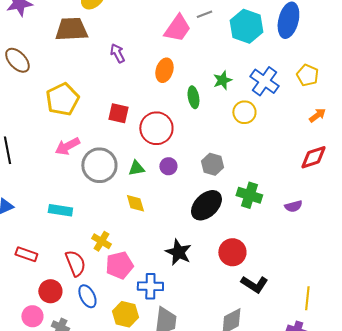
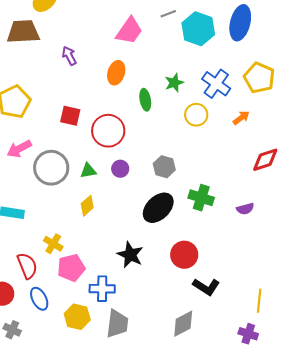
gray line: (204, 14) -> (168, 14), moved
yellow pentagon: (307, 75) -> (259, 78), size x1.4
orange arrow: (317, 115) -> (241, 118), moved
yellow diamond: (135, 203) -> (87, 206), turned 65

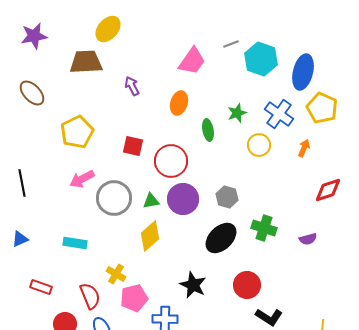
blue ellipse: (240, 23) -> (303, 72), moved
orange arrow: (241, 118) -> (304, 148), turned -30
purple circle: (120, 169) -> (183, 199), size x1.8
yellow diamond: (87, 206) -> (150, 236), size x1.4

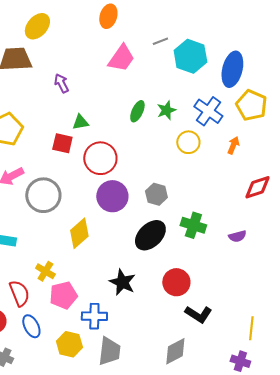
orange ellipse: (179, 103) -> (108, 16), moved
green ellipse: (208, 130) -> (137, 111), moved, turned 35
green triangle: (151, 201) -> (80, 122), moved

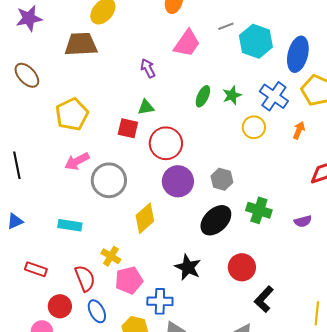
purple arrow: (61, 83) -> (148, 68), moved
black L-shape: (198, 314) -> (264, 299), turned 100

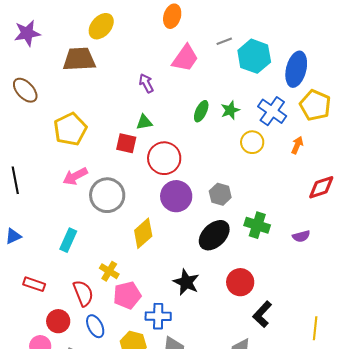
cyan rectangle: (70, 225) -> (68, 240), turned -75

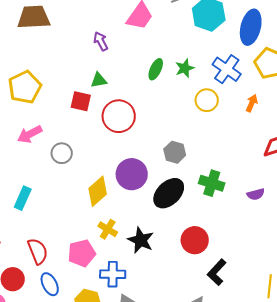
gray circle: (107, 195) -> (62, 153), size x0.6
purple circle: (176, 196) -> (132, 174), moved
yellow cross: (109, 271) -> (108, 229), moved

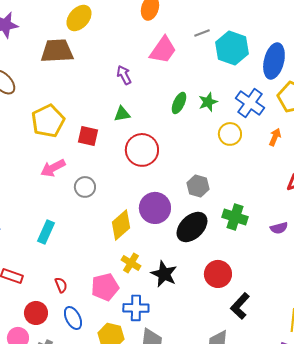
red square: (81, 101) -> (88, 136), moved
red semicircle: (38, 251) -> (61, 285), size x0.6

